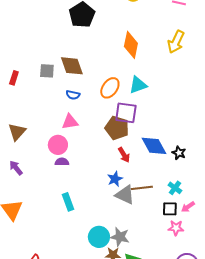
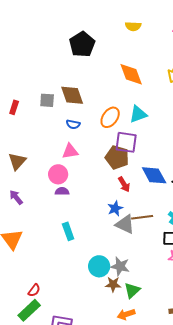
orange diamond: (131, 45) -> (131, 74), turned -32

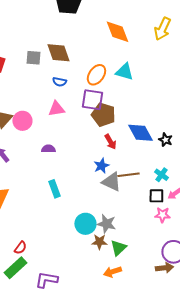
cyan triangle: (138, 114) -> (124, 72), turned 36
purple square: (126, 142) -> (92, 100), moved
pink circle: (58, 174) -> (22, 121), moved

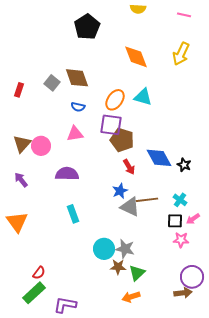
gray square: (33, 58) -> (52, 83), turned 35
purple semicircle: (48, 149) -> (67, 174), size x1.6

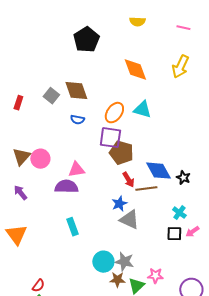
pink triangle: (75, 134) -> (76, 170), moved
brown line: (147, 200) -> (146, 189), moved
pink star: (181, 240) -> (155, 276), moved

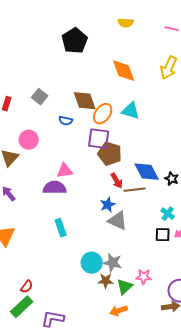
brown diamond: (76, 91) -> (85, 101), moved
pink circle: (40, 159) -> (29, 140), moved

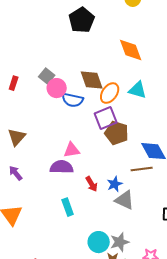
blue semicircle: (66, 121) -> (73, 100), size x1.5
purple square: (99, 139) -> (106, 118), turned -30
pink circle: (29, 140) -> (57, 88), moved
red arrow: (117, 181) -> (92, 184), moved
gray star: (113, 263) -> (120, 242), turned -30

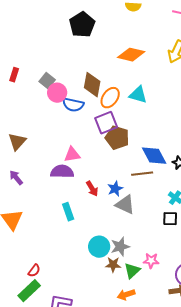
orange diamond: (131, 50) -> (131, 55), turned -56
brown diamond: (92, 80) -> (92, 85), turned 30
red rectangle: (14, 83) -> (14, 75), moved

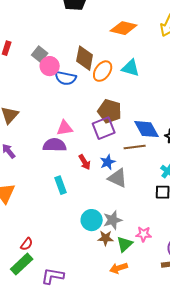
purple square: (106, 123) -> (104, 128), moved

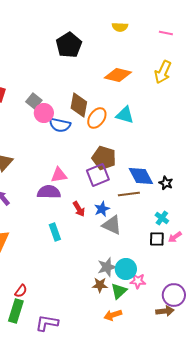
cyan circle: (92, 220) -> (126, 269), moved
green rectangle: (22, 264) -> (16, 311), turned -30

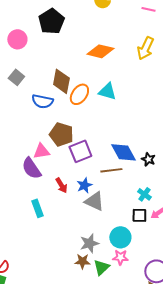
pink circle: (44, 113) -> (17, 39), moved
brown pentagon: (104, 158) -> (61, 134), moved
purple semicircle: (49, 192) -> (31, 168), turned -125
cyan circle: (126, 269) -> (120, 237), moved

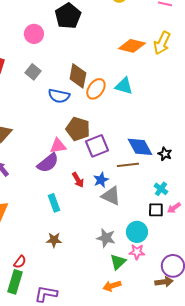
orange diamond: (100, 51) -> (132, 46), moved
purple semicircle: (31, 168) -> (48, 163), turned -95
gray star: (89, 243) -> (106, 238), turned 30
brown star: (82, 261) -> (54, 240), moved

